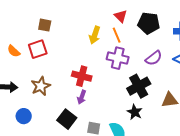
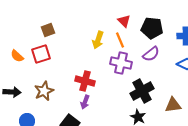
brown square: (45, 25) -> (48, 30), turned -32
purple semicircle: (154, 58) -> (151, 54), moved

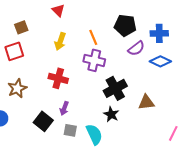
red triangle: (124, 21) -> (58, 10), moved
yellow arrow: (98, 40) -> (60, 41), moved
purple semicircle: (151, 54) -> (136, 48), moved
purple arrow: (85, 102) -> (64, 108), moved

